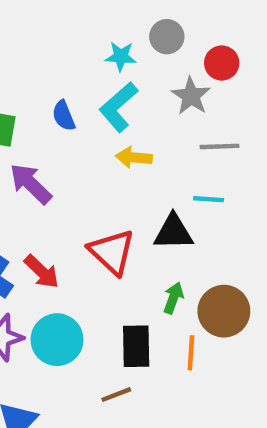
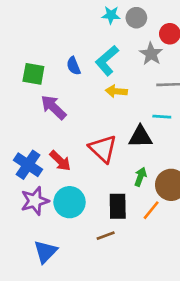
cyan star: (121, 56) -> (111, 15), moved
orange line: (191, 353) -> (151, 210), turned 35

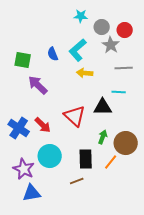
gray circle: (136, 18) -> (102, 27), moved
purple star: (35, 201) -> (24, 169), moved, turned -30
blue triangle: (45, 252) -> (32, 193), turned 36

